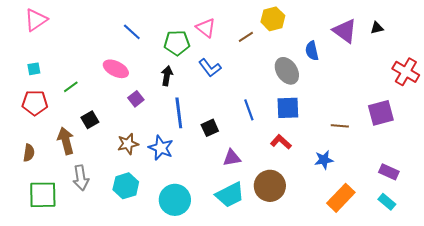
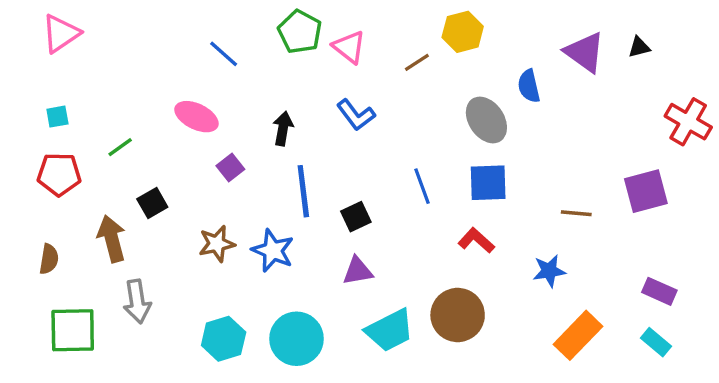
green pentagon: (177, 43) -> (300, 32), moved, turned 30
purple triangle: (232, 158) -> (358, 271), moved
cyan hexagon: (126, 186) -> (224, 339), moved

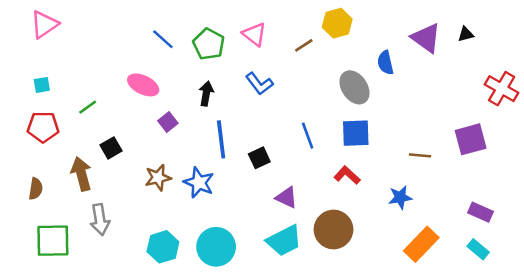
green pentagon: (300, 32) -> (209, 44), moved
purple triangle: (358, 271) -> (287, 197), moved, turned 35

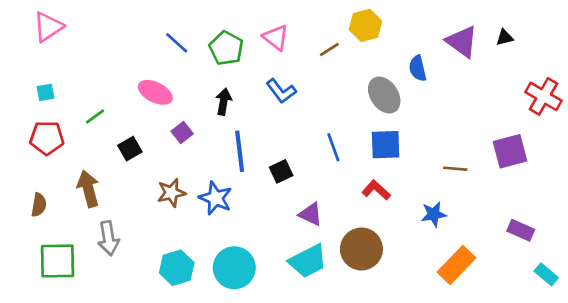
black square: (111, 148) -> (130, 149), moved
cyan rectangle: (478, 249) -> (546, 274), moved

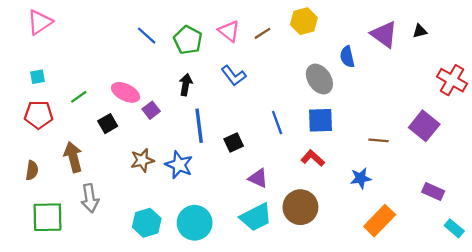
brown line: (329, 50) -> (263, 33), moved
pink ellipse: (155, 92) -> (126, 92), moved
purple square: (510, 151) -> (424, 126), turned -36

